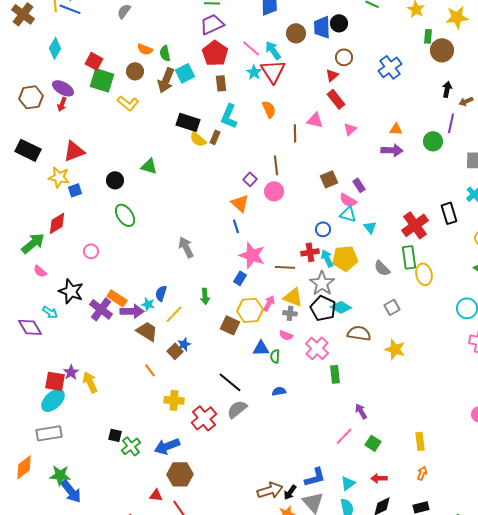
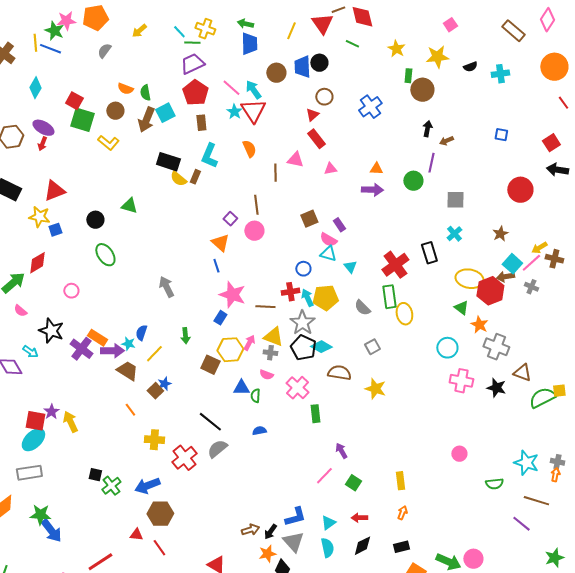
pink triangle: (350, 129) -> (330, 169), turned 32
brown arrow: (270, 490) -> (250, 530), size x0.7

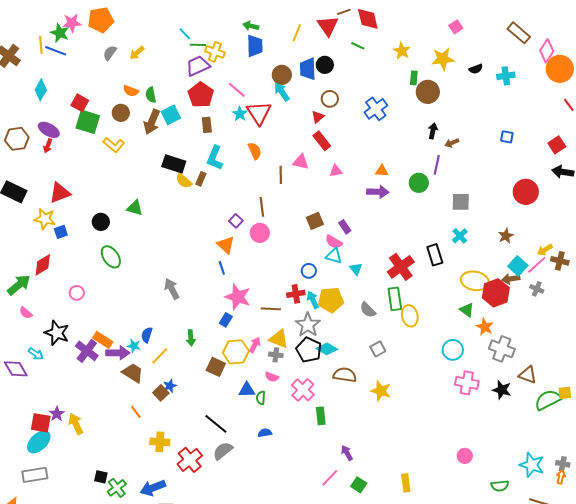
pink diamond: (547, 20) -> (547, 51), moved
yellow cross: (205, 29) -> (215, 52), moved
yellow arrow: (139, 31) -> (137, 53), moved
cyan arrow: (253, 90) -> (282, 92), moved

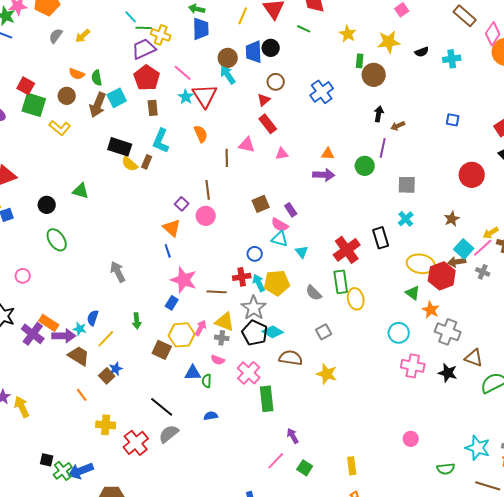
green rectangle: (321, 416) -> (267, 399), size x1.4
blue arrow: (153, 488) -> (81, 471), moved

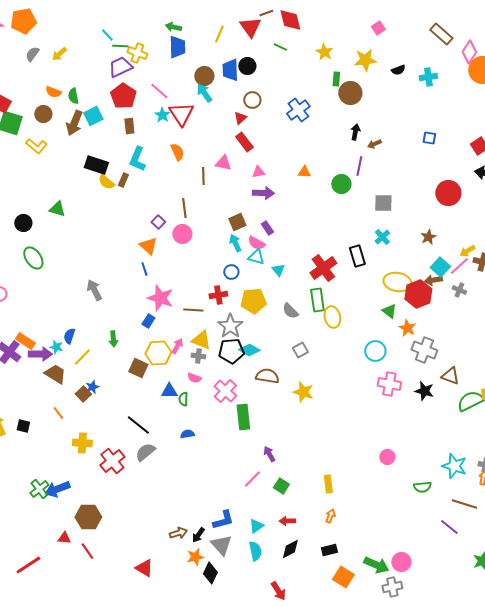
purple arrow: (324, 175) -> (263, 193), moved
cyan arrow: (259, 283) -> (235, 243), moved
black pentagon: (255, 333) -> (231, 351), turned -30
black square: (47, 460) -> (23, 426), moved

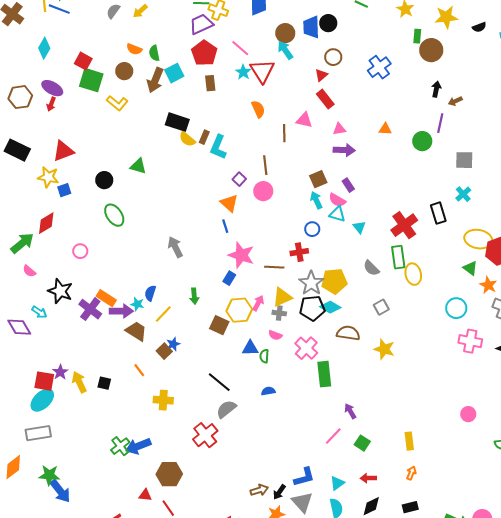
cyan L-shape: (137, 159) -> (218, 147), moved
yellow pentagon: (253, 301) -> (334, 281), moved
yellow triangle: (201, 340) -> (282, 297), turned -45
red cross: (112, 461) -> (205, 435), moved

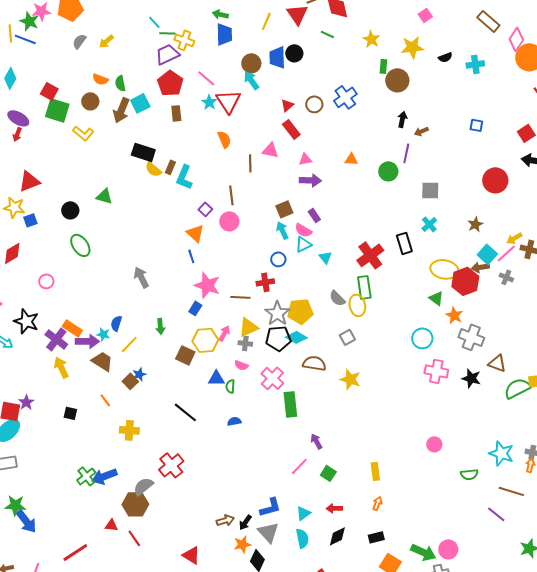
brown circle: (333, 57) -> (314, 104), moved
cyan triangle: (337, 214) -> (303, 244), turned -42
yellow ellipse: (413, 274) -> (357, 305), moved
yellow arrow: (79, 382) -> (61, 367), moved
gray semicircle: (226, 409) -> (143, 486), moved

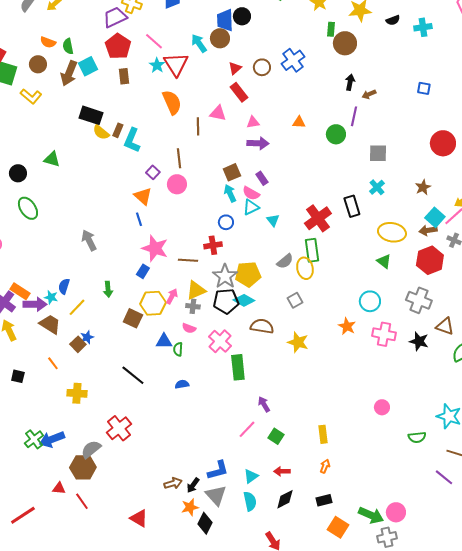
brown circle: (251, 63) -> (220, 38), moved
orange semicircle: (224, 139) -> (172, 102), size x1.4
red hexagon: (465, 281) -> (430, 260), moved
gray semicircle: (337, 298) -> (285, 261), turned -84
orange star: (454, 315) -> (347, 326), moved

